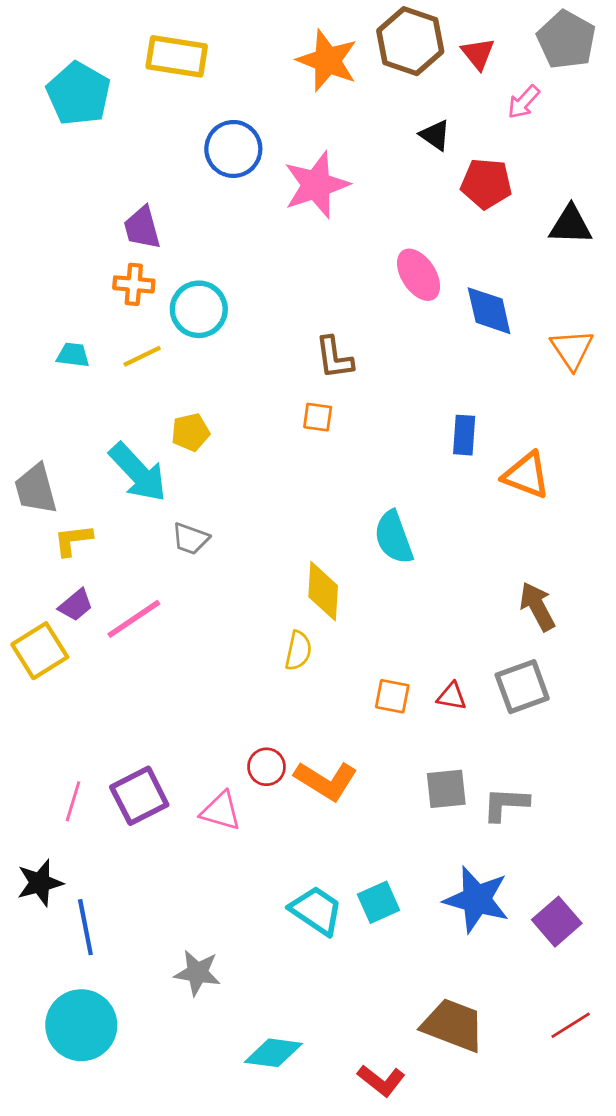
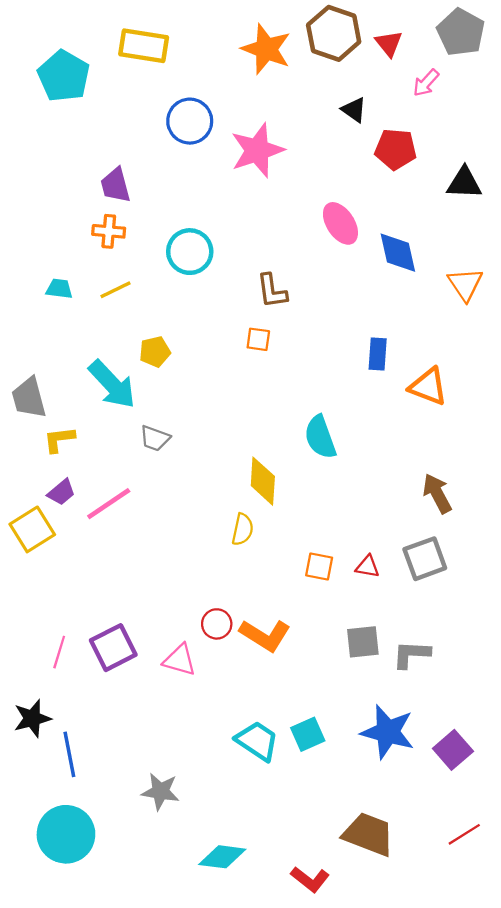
cyan circle: (199, 309) -> (190, 252), moved

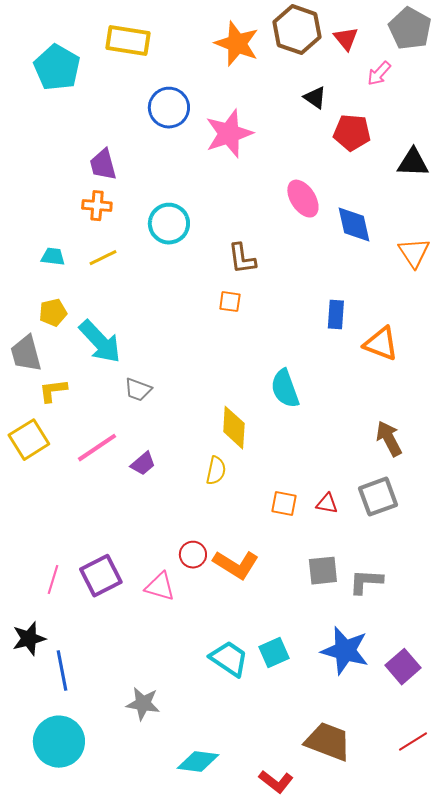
yellow pentagon: (155, 352) -> (53, 313), moved
purple trapezoid: (61, 492) -> (143, 464), moved
yellow square: (32, 529) -> (29, 440), moved

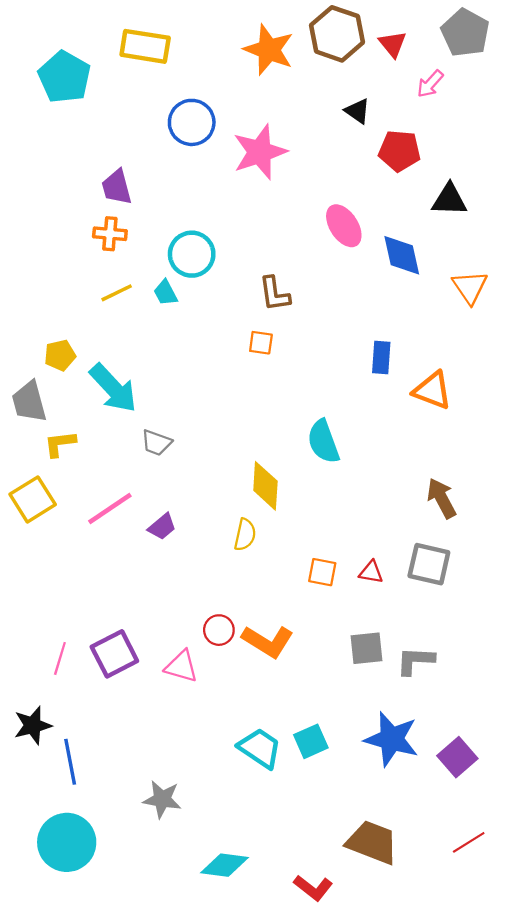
black triangle: (413, 163) -> (449, 200), moved
cyan trapezoid: (53, 257) -> (166, 293), moved, turned -125
gray square: (378, 497) -> (429, 564), turned 33

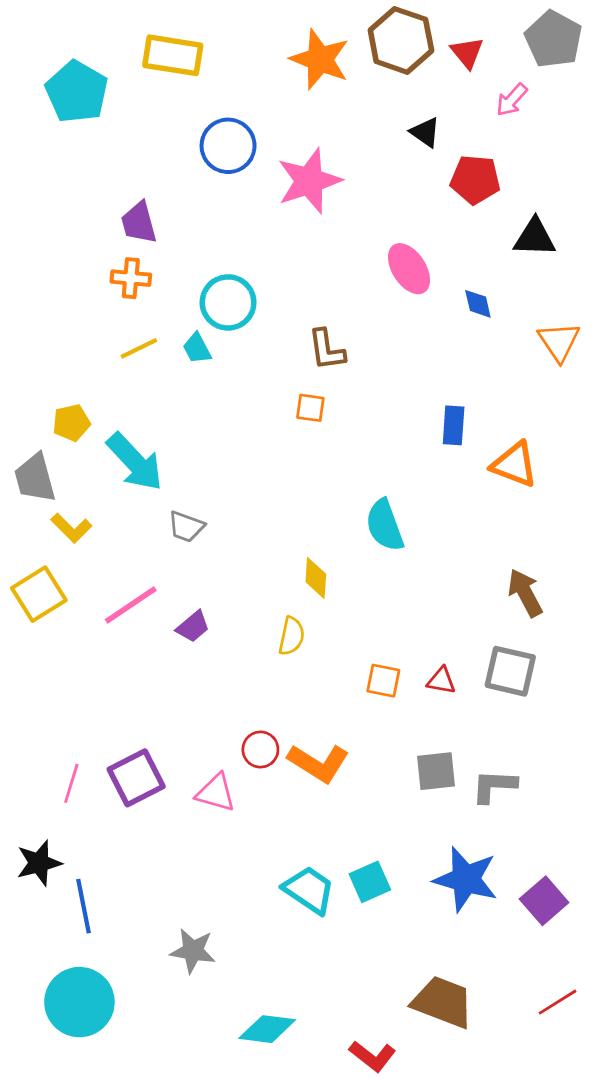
blue diamond: (402, 255) -> (478, 304), size x0.6
yellow L-shape: (60, 444) -> (71, 528), turned -128
yellow diamond: (265, 486) -> (316, 578), size x0.7

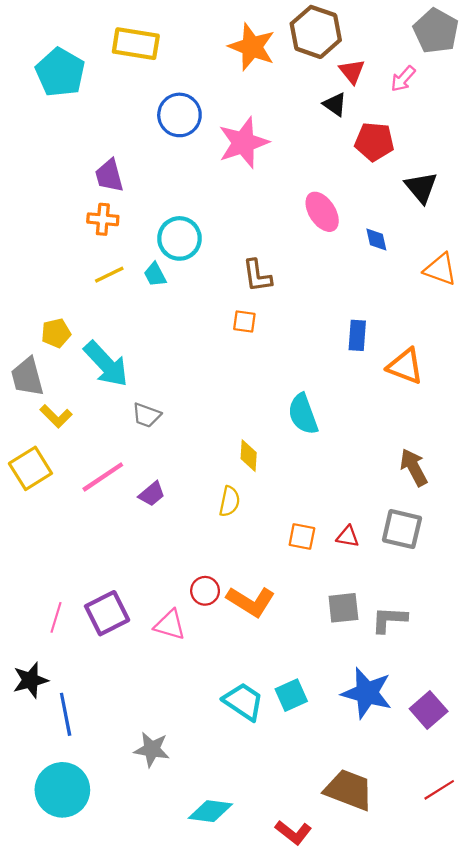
red triangle: (467, 53) -> (352, 71), moved
black triangle: (535, 238) -> (421, 187), turned 48
orange triangle: (559, 342) -> (440, 269), turned -36

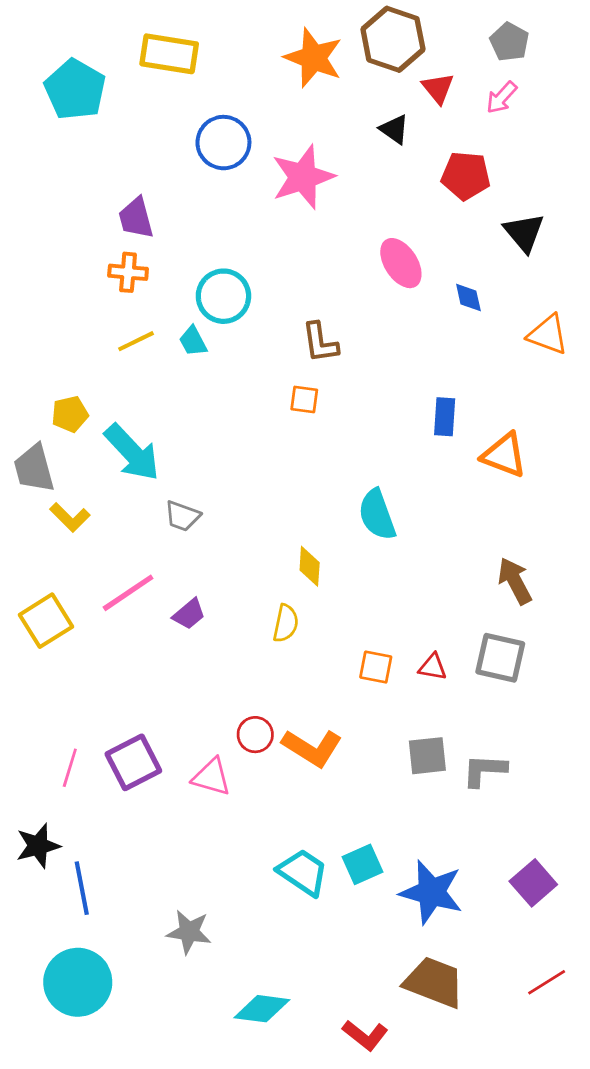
gray pentagon: (436, 31) -> (510, 42), moved, size x0.7
black triangle: (335, 104) -> (394, 129), moved
yellow square: (30, 468) -> (46, 621), moved
blue star: (367, 693) -> (431, 892), moved

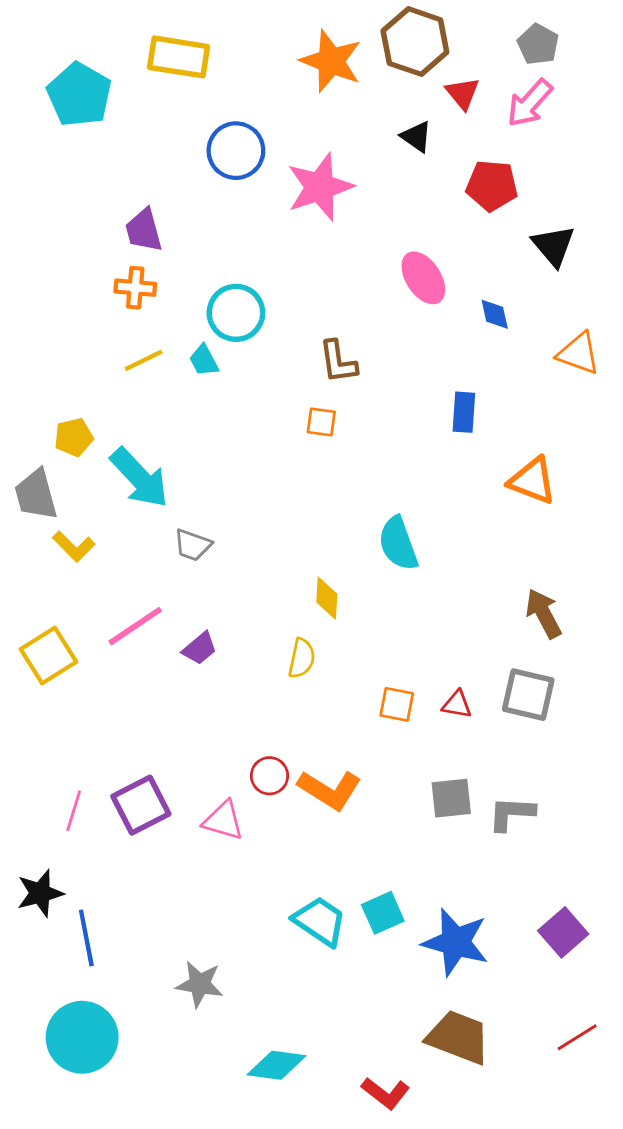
pink arrow: (502, 98) -> (530, 103), size x1.4
blue rectangle: (445, 417) -> (464, 412), moved

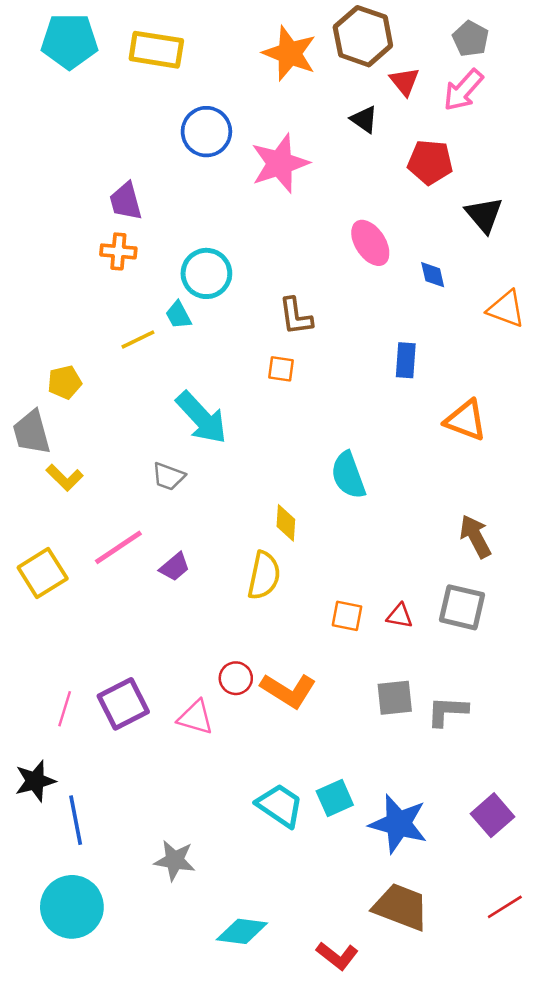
cyan pentagon: (79, 95) -> (69, 41), moved, turned -30
yellow line: (144, 360) -> (138, 339), moved
cyan arrow: (139, 478) -> (202, 418), moved
yellow semicircle: (302, 658) -> (264, 575), size x1.4

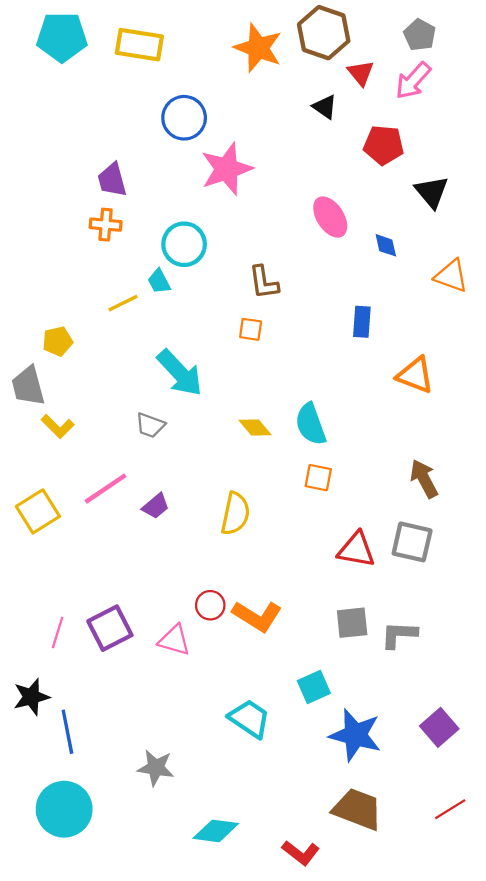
pink star: (280, 163) -> (227, 169), moved
yellow diamond: (286, 523) -> (255, 427), moved, turned -44
orange square: (347, 616) -> (318, 478), moved
red triangle: (400, 616) -> (356, 550), size x1.6
cyan square: (335, 798) -> (314, 687), moved

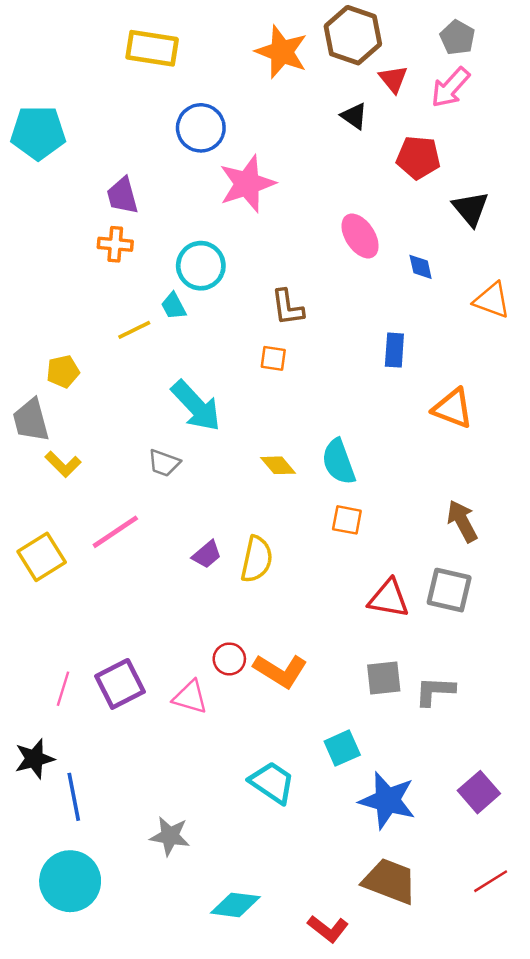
cyan pentagon: (62, 37) -> (38, 133), moved
purple trapezoid: (156, 506) -> (207, 554), moved

